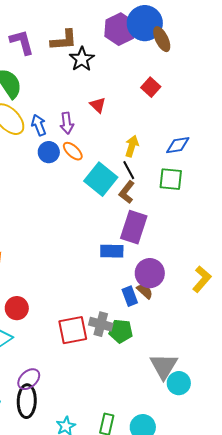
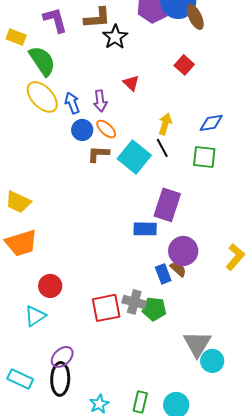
brown L-shape: (127, 192) -> (98, 154), moved, turned 55

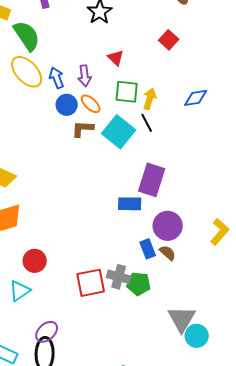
green square: (204, 157) -> (127, 92), moved
brown semicircle: (178, 269) -> (168, 253), moved

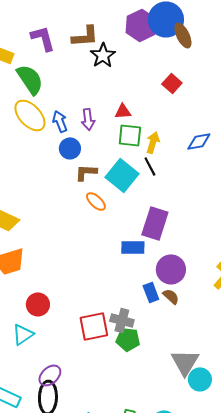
red triangle: (116, 58) -> (123, 111), moved, turned -48
orange ellipse: (91, 104) -> (96, 201), moved
green pentagon: (139, 284) -> (128, 339), moved

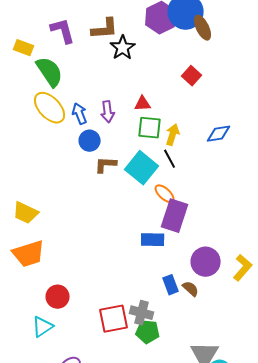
orange ellipse: (96, 201) -> (165, 194), moved
purple circle: (171, 269) -> (206, 262), moved

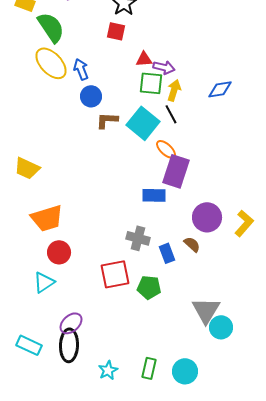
red square: (192, 76) -> (116, 31), moved, turned -30
purple arrow: (108, 112) -> (164, 67), moved, turned -70
orange trapezoid: (29, 254) -> (47, 218), moved
blue rectangle: (171, 285) -> (167, 253), moved
gray cross: (142, 313) -> (138, 238), moved

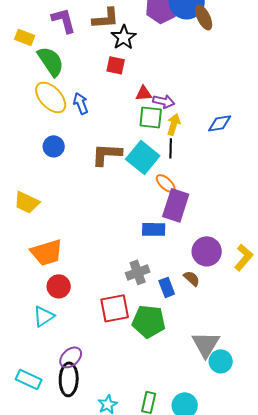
blue circle: (91, 96) -> (54, 146), moved
black line: (171, 114) -> (171, 148), turned 30
brown L-shape: (107, 120) -> (107, 154), size x1.4
gray cross: (138, 238) -> (138, 272), turned -35
green pentagon: (149, 287) -> (149, 321), size x1.4

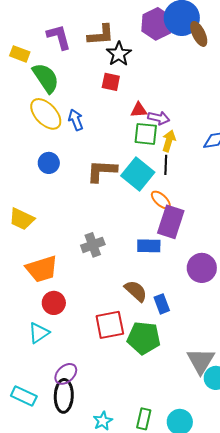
gray cross: (138, 272) -> (93, 245), moved
brown semicircle: (192, 278) -> (136, 291), moved, size x1.4

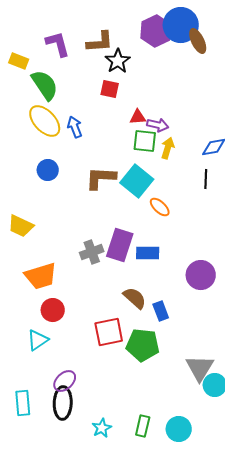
black line: (166, 165) -> (206, 179), moved
purple rectangle: (171, 222) -> (120, 245), moved
cyan rectangle: (24, 396) -> (23, 403), turned 60

